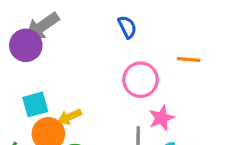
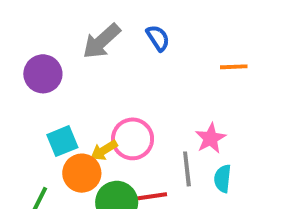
gray arrow: (42, 26) -> (102, 41), moved
pink circle: (141, 80) -> (133, 139), moved

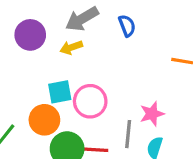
cyan square: (62, 141) -> (60, 92), moved
yellow arrow: (104, 150) -> (71, 47), moved

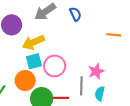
yellow arrow: (71, 47) -> (33, 42), moved, size x1.5

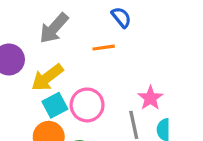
blue semicircle: (75, 14) -> (121, 17), moved
orange line: (114, 35) -> (104, 48), moved

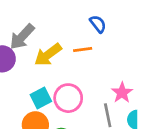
gray arrow: (54, 28) -> (22, 37), moved
yellow arrow: (47, 78) -> (48, 55), moved

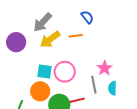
gray arrow: (22, 37) -> (43, 22), moved
cyan square: (41, 98) -> (44, 72), turned 35

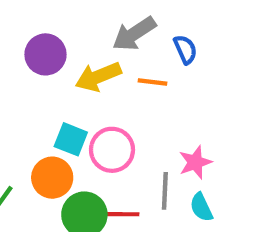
gray arrow: (43, 22) -> (134, 34), moved
purple circle: (16, 42) -> (45, 54), moved
cyan semicircle: (112, 88) -> (201, 207), turned -40

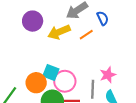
orange line: (153, 82) -> (86, 35), turned -40
cyan square: (71, 139) -> (51, 73), moved
pink circle: (112, 150) -> (65, 81), moved

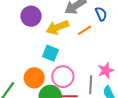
cyan square: (51, 73) -> (50, 53), moved

